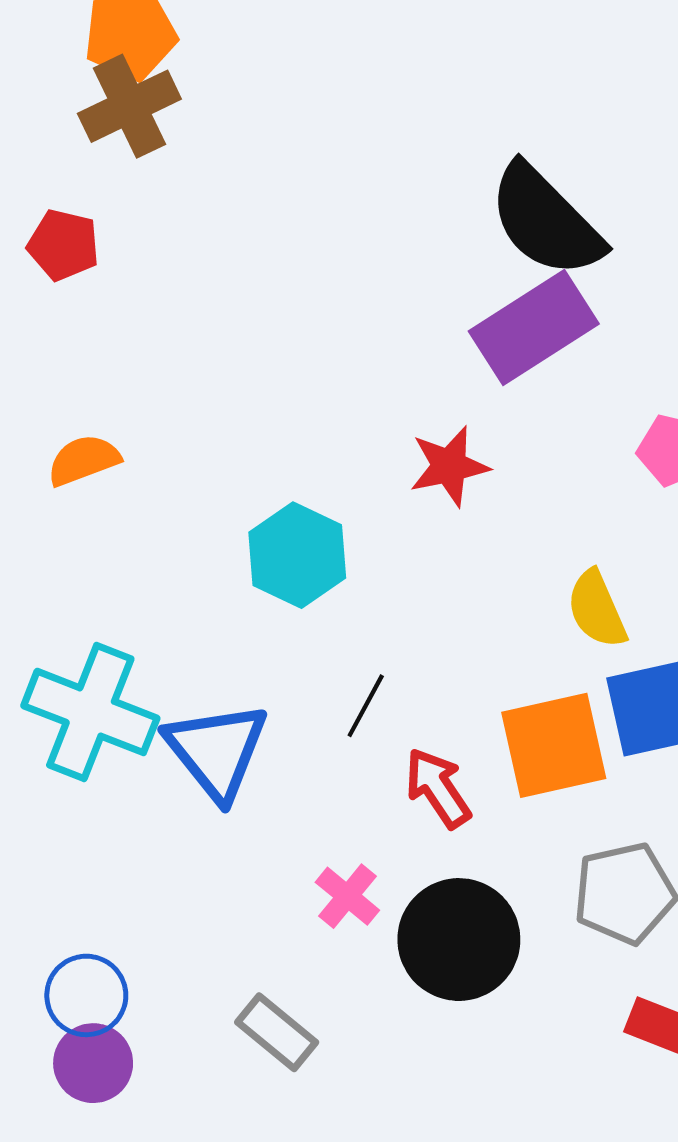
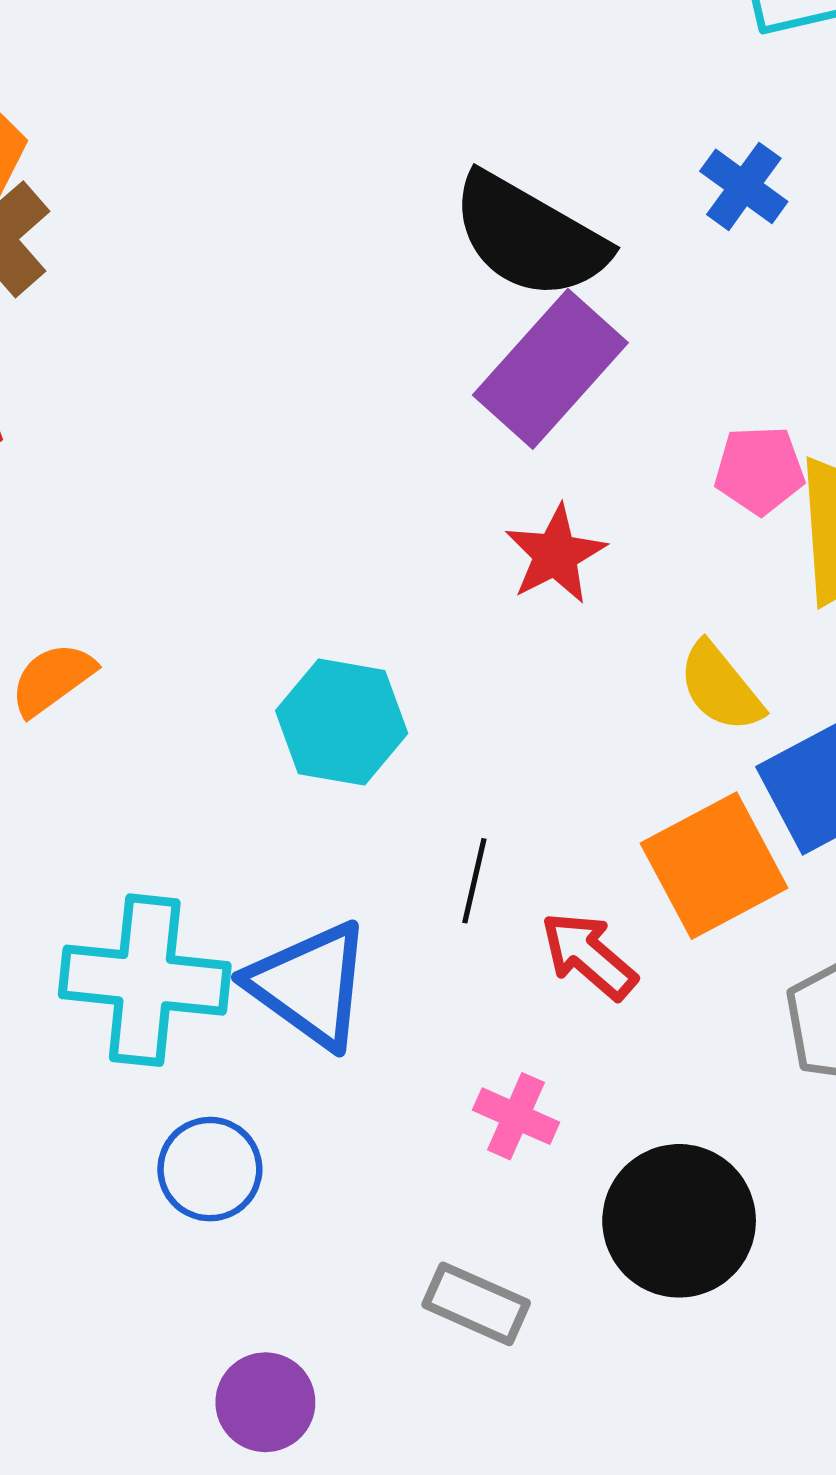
red star: (449, 466) -> (556, 554), moved
black circle: (459, 940) -> (679, 1221), moved
blue circle: (86, 995) -> (210, 1169), moved

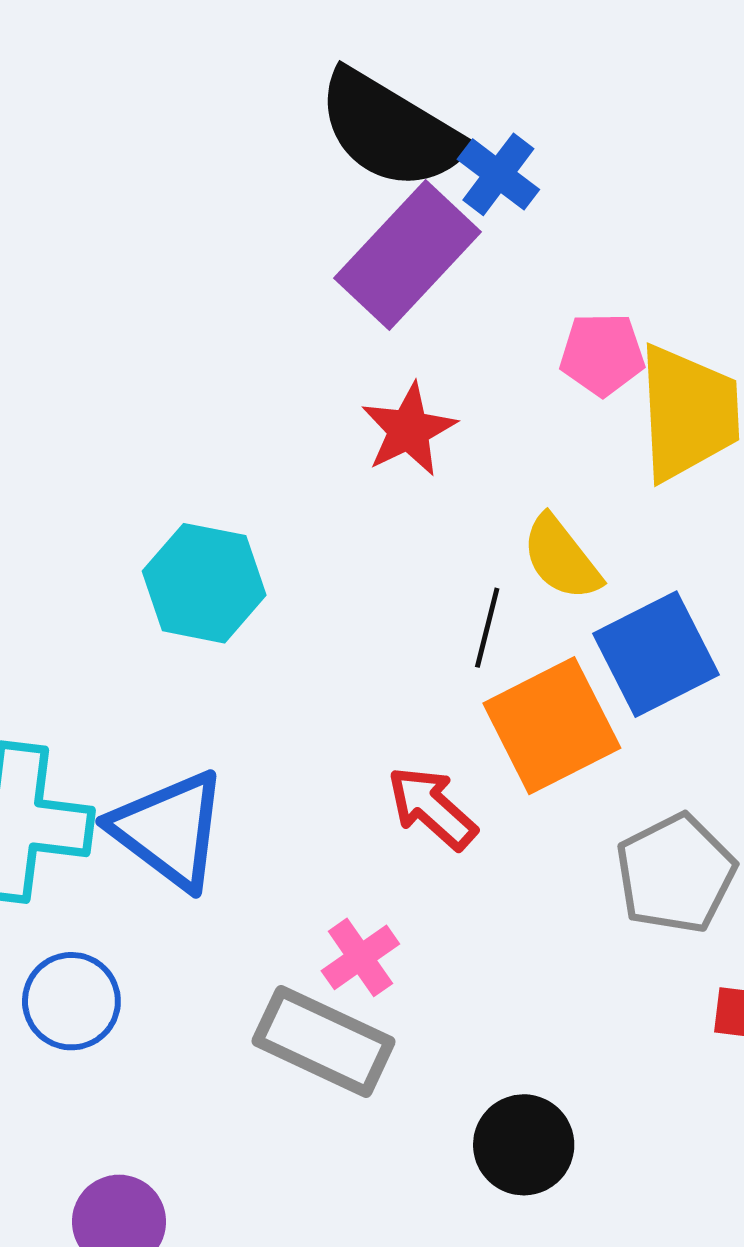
blue cross: (744, 186) -> (498, 174), moved
black line: (474, 881) -> (487, 628), moved
pink cross: (516, 1116) -> (360, 957), turned 30
black circle: (679, 1221) -> (524, 1145), moved, size x0.7
gray rectangle: (476, 1304) -> (324, 1041), moved, size x1.4

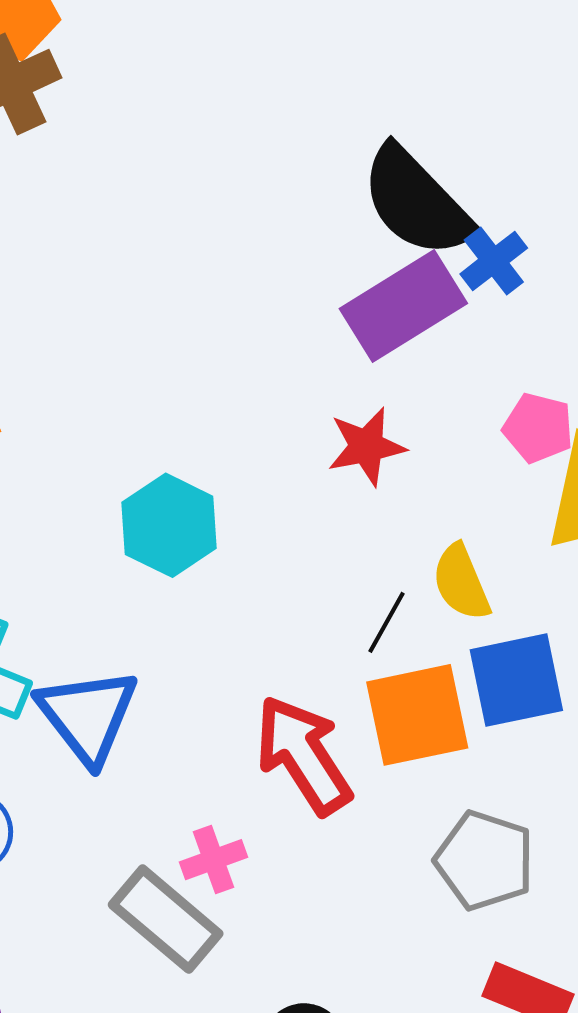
red arrow: (432, 808) -> (303, 755), size x1.5
gray pentagon: (676, 874) -> (485, 861), turned 30

